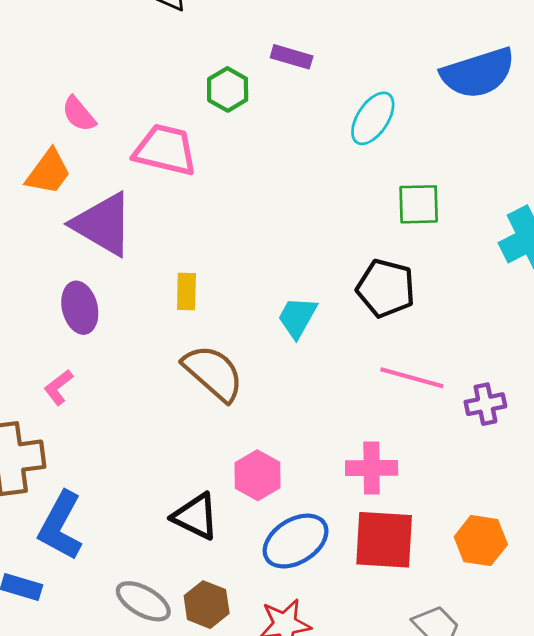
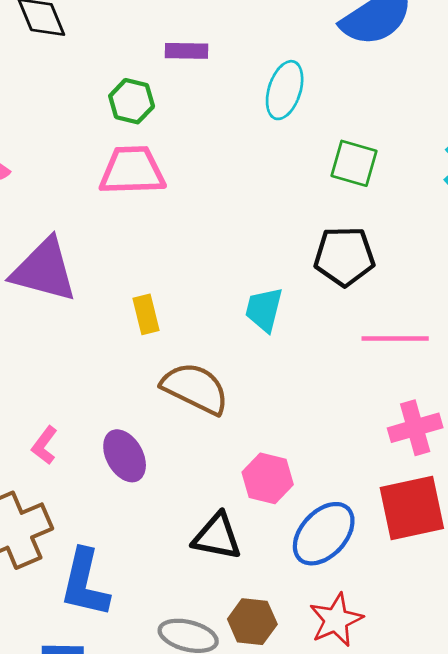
pink trapezoid: (165, 150) -> (132, 171), moved
green square: (419, 204) -> (354, 163), turned 33
purple ellipse: (80, 308) -> (125, 456), moved
pink cross: (372, 468) -> (415, 428), moved

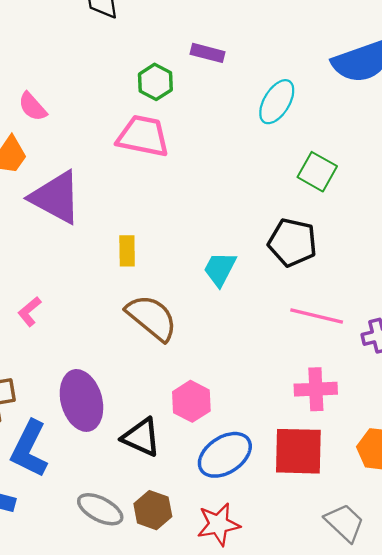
pink L-shape: (44, 445) -> (29, 312), moved
purple ellipse: (125, 456) -> (81, 400), moved, size x1.4

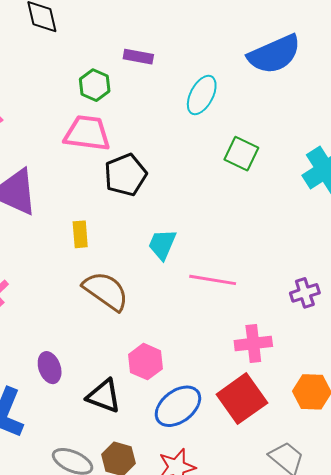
black pentagon: (292, 242) -> (126, 175), moved, turned -30
pink line: (317, 316) -> (213, 280), moved
purple ellipse: (81, 400) -> (50, 368), size x0.6
red square: (298, 451) -> (242, 399), turned -33

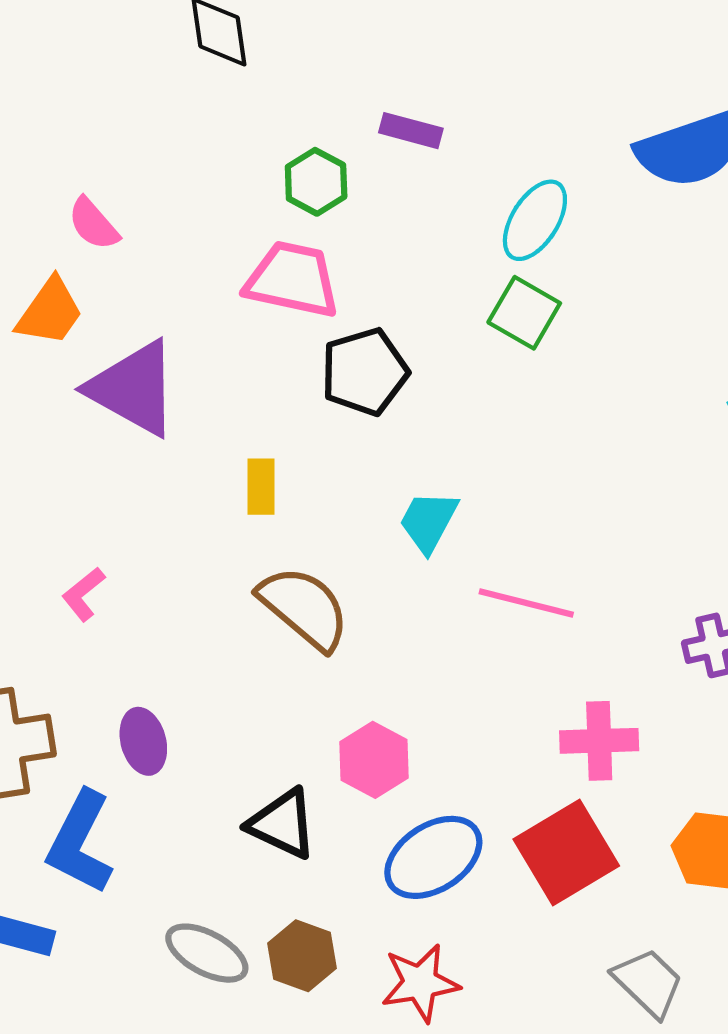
green square: (241, 154) -> (524, 313), moved
purple ellipse: (50, 368) -> (143, 741), moved

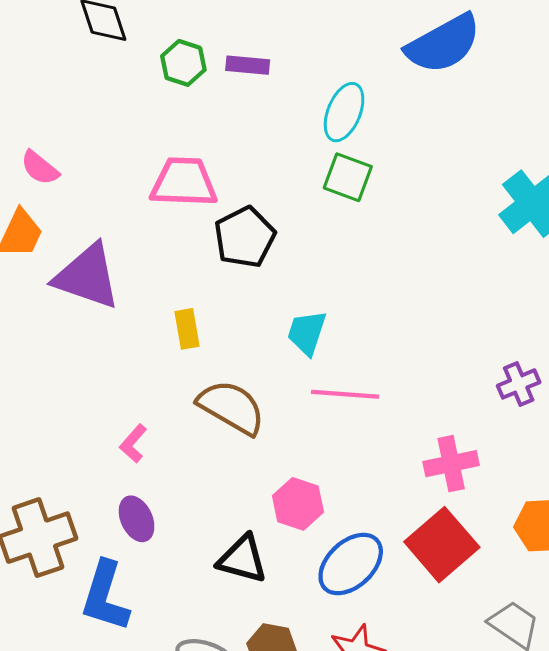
green hexagon: (316, 182) -> (183, 63), moved
pink L-shape: (83, 594) -> (133, 443), moved
pink line: (526, 603) -> (345, 394), moved

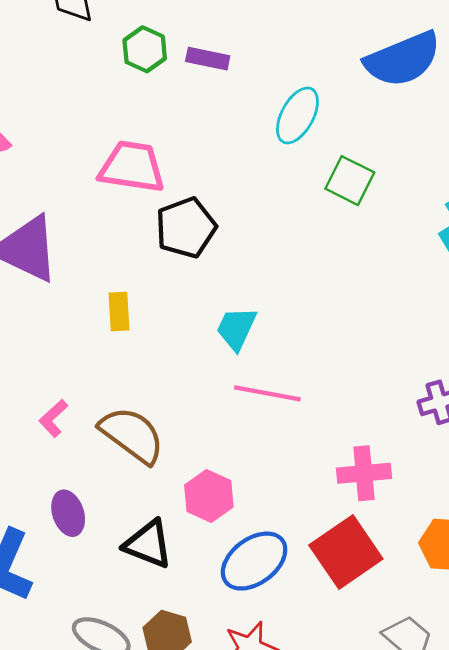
green square: (348, 177) -> (350, 181), moved
brown semicircle: (231, 407) -> (132, 435), moved
purple ellipse: (137, 519) -> (68, 513), moved

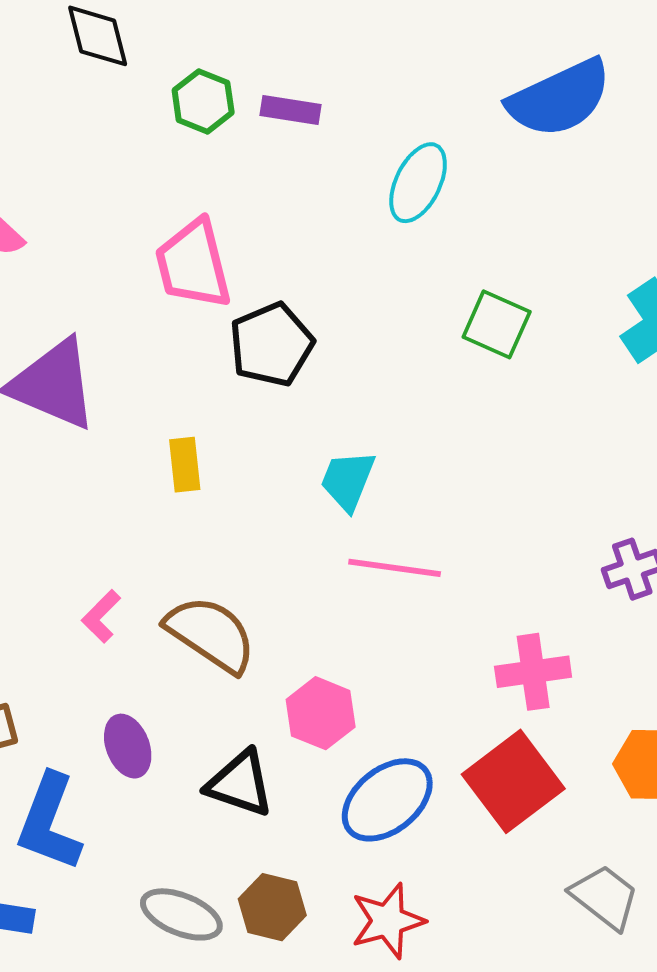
pink trapezoid: (132, 167) -> (193, 264), turned -110
green square: (350, 181) -> (497, 324), moved

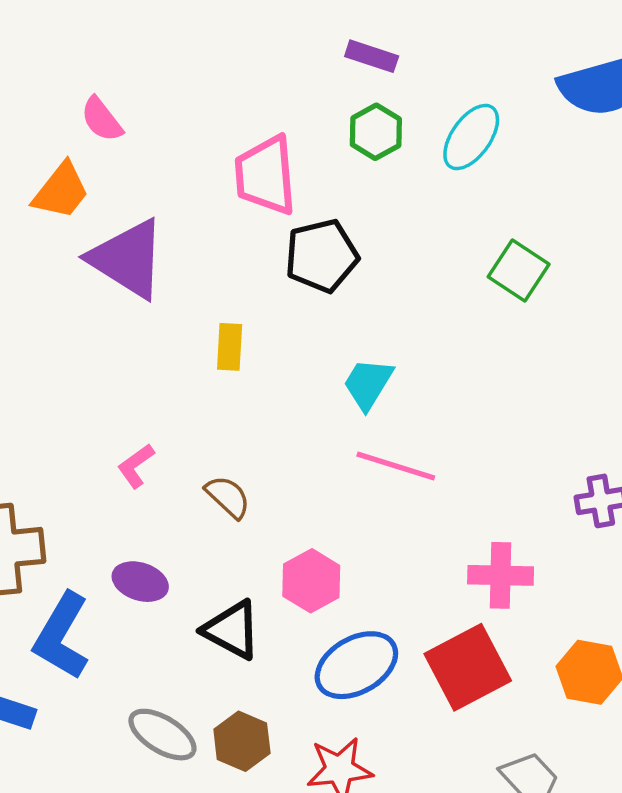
green hexagon: (203, 101) -> (376, 132), moved
brown semicircle: (211, 634) -> (228, 497), size x0.6
purple ellipse: (128, 746) -> (140, 582), turned -60

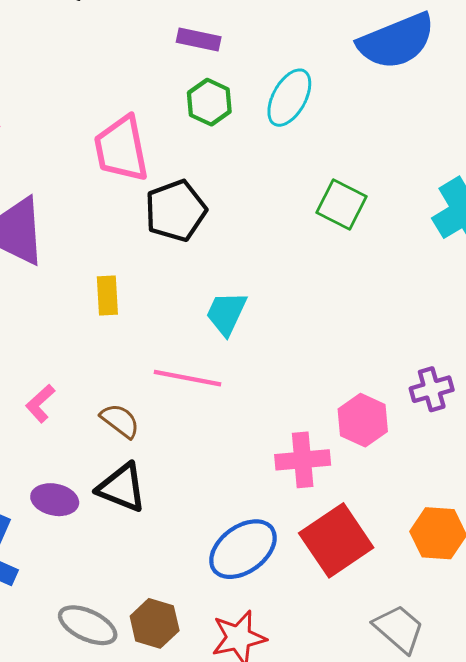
pink line: (396, 466) -> (187, 378), moved
pink cross: (501, 575) -> (303, 460), moved
pink hexagon: (311, 581) -> (363, 420), moved
black triangle: (232, 630) -> (122, 488), moved

